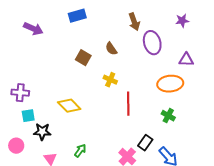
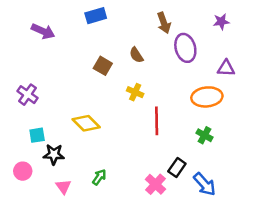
purple cross: (20, 93) -> (28, 95), moved, turned 30

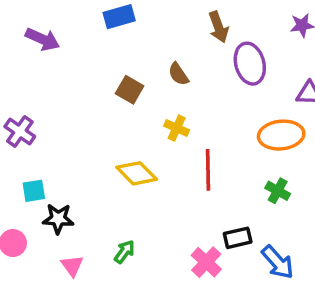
yellow diamond: (86, 123) -> (137, 173), moved
black rectangle: (177, 168) -> (238, 238), turned 42

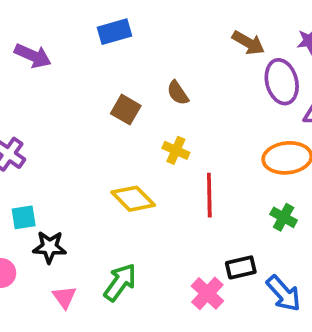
brown arrow: (218, 27) -> (248, 43), moved, turned -40
purple ellipse: (250, 64) -> (282, 82), moved
green arrow: (124, 252) -> (120, 282), size x1.5

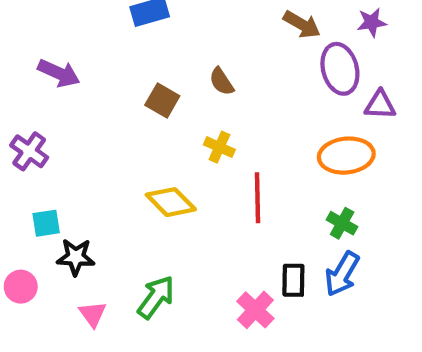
purple arrow: (33, 56) -> (59, 73), moved
black rectangle: (241, 267) -> (293, 280), turned -76
blue arrow: (284, 293) -> (342, 274), moved, turned 72

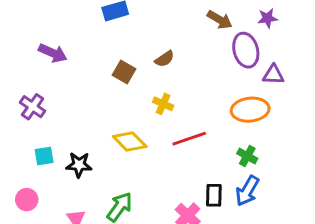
brown semicircle: (222, 82) -> (165, 59), turned -90
red line: (257, 198) -> (189, 139), turned 72
black star: (76, 257) -> (79, 165), moved

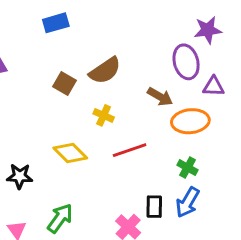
purple star: (268, 18) -> (208, 30), size x1.4
brown arrow: (220, 20) -> (160, 97), moved
brown semicircle: (165, 59) -> (105, 71), size x1.6

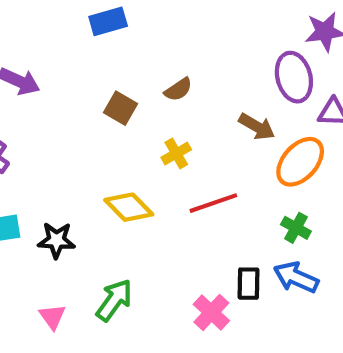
brown semicircle: (105, 71) -> (178, 89), size x0.6
yellow cross: (104, 115) -> (176, 153), turned 36
orange ellipse: (190, 121) -> (300, 162), turned -42
blue arrow: (187, 202) -> (296, 277), turned 84

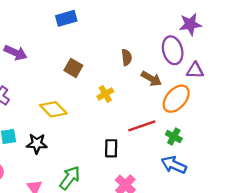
brown semicircle: (178, 89) -> (127, 57), moved, turned -63
red line: (213, 203) -> (142, 126), moved
yellow diamond: (129, 207) -> (53, 109), moved
black rectangle: (248, 284) -> (111, 148), moved

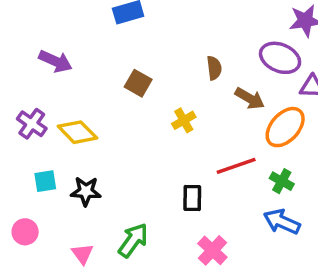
purple ellipse: (173, 50) -> (280, 58), turned -52
yellow diamond: (53, 109) -> (77, 132), moved

